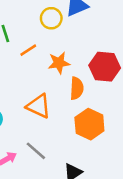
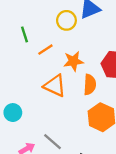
orange triangle: (38, 106) -> (55, 86), moved

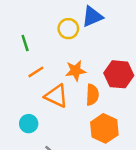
orange line: (45, 50) -> (36, 72), moved
cyan circle: (13, 113) -> (29, 124), moved

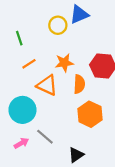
cyan circle: (29, 124) -> (22, 110), size x1.6

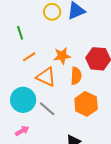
yellow circle: (58, 25) -> (52, 12), moved
gray line: (45, 137) -> (47, 109), moved

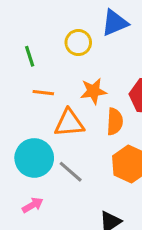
yellow circle: (52, 12) -> (78, 43), moved
orange line: (29, 57) -> (43, 93), turned 40
orange triangle: (46, 77) -> (69, 123), turned -30

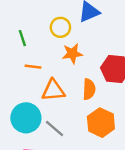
orange star: (93, 91) -> (72, 54), moved

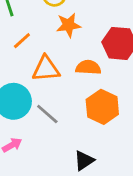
orange line: (33, 67) -> (22, 41), turned -49
orange semicircle: (89, 89) -> (88, 67), turned -90

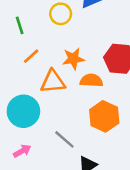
orange star: (68, 25) -> (73, 59), moved
gray line: (47, 114) -> (64, 139), moved

